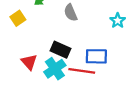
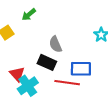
gray semicircle: (71, 13) -> (55, 44), moved
cyan cross: (55, 69) -> (28, 86), moved

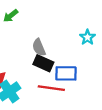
black rectangle: (47, 62) -> (43, 63), moved

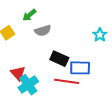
gray semicircle: (39, 47) -> (43, 31), moved, turned -84

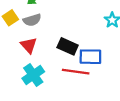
gray semicircle: (43, 31) -> (32, 20), moved
red triangle: (18, 73) -> (29, 45), moved

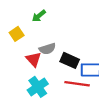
gray semicircle: (32, 20) -> (47, 49), moved

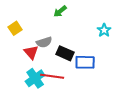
green arrow: (39, 16) -> (60, 11), moved
red line: (77, 84) -> (52, 76), moved

